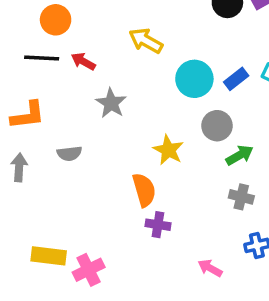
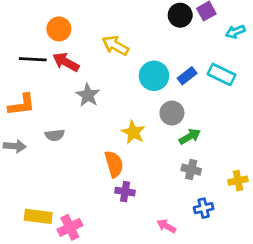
orange circle: (56, 20) -> (59, 29), moved
red arrow: (83, 61) -> (66, 62), size x1.4
gray arrow: (19, 167) -> (15, 146), turned 90

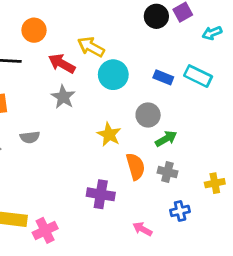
red arrow: (66, 62) -> (62, 64), moved
cyan circle: (154, 76) -> (113, 75), moved
blue rectangle: (187, 76) -> (163, 77), turned 60
orange semicircle: (114, 164) -> (136, 166), moved
purple cross: (125, 192) -> (101, 194), size x1.4

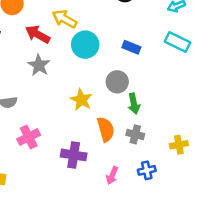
cyan rectangle: (198, 76) -> (178, 42), moved
green arrow: (166, 139) -> (134, 104), turned 108
pink arrow: (142, 229) -> (112, 176), moved, turned -96
pink cross: (45, 230) -> (29, 137), moved

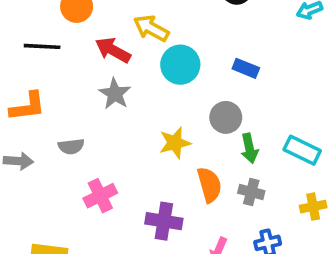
cyan rectangle: (178, 42) -> (302, 150), moved
yellow star: (81, 100) -> (175, 143), turned 30

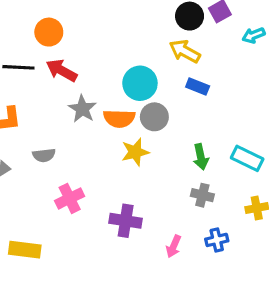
yellow arrow: (151, 28) -> (185, 51), moved
red arrow: (113, 50) -> (62, 70), moved
gray circle: (226, 117) -> (154, 117), moved
orange semicircle: (209, 185) -> (119, 118), moved, turned 108

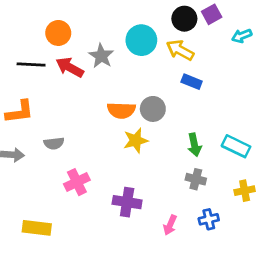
cyan circle: (140, 83) -> (141, 40), moved
gray star: (82, 109) -> (101, 56), moved

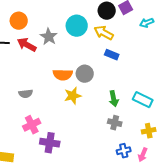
gray semicircle: (54, 143) -> (26, 94), moved
purple cross: (127, 202) -> (50, 143), moved
pink arrow: (170, 225) -> (143, 155), moved

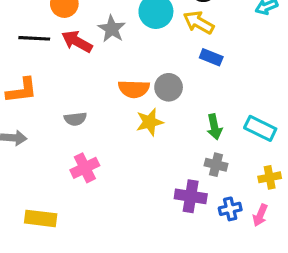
purple cross: (50, 143) -> (191, 196), moved

